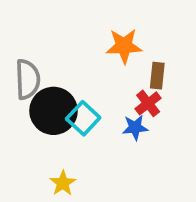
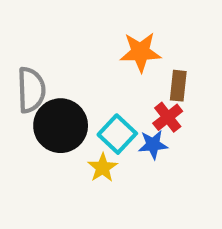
cyan square: (83, 118) -> (117, 134), moved
yellow star: (63, 183) -> (103, 168), moved

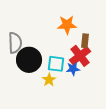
red cross: (168, 117) -> (80, 56), size x1.5
cyan square: (117, 134) -> (56, 64), turned -36

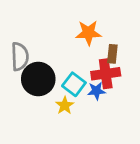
red cross: (80, 56) -> (106, 74), turned 30
cyan square: (56, 64) -> (74, 84), turned 30

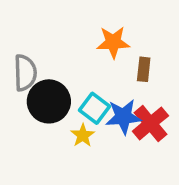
red cross: (106, 74) -> (150, 123), moved, turned -32
blue star: (96, 91) -> (123, 117), size x1.5

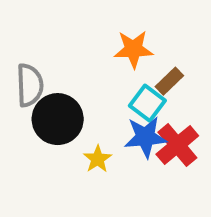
brown rectangle: (144, 69) -> (169, 81), turned 40
cyan square: (95, 108) -> (147, 103), moved

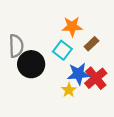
cyan square: (147, 103) -> (62, 50), moved
yellow star: (98, 159) -> (69, 90), moved

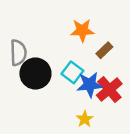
cyan square: (62, 50) -> (72, 72), moved
yellow star: (69, 90) -> (85, 119), moved

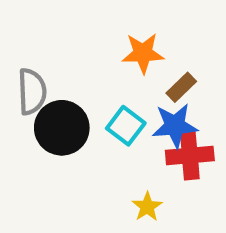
blue star: (90, 85) -> (175, 126), moved
red cross: (109, 90) -> (190, 156), turned 35

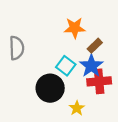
blue star: (175, 126) -> (91, 66), turned -30
black circle: (62, 128) -> (50, 88), moved

